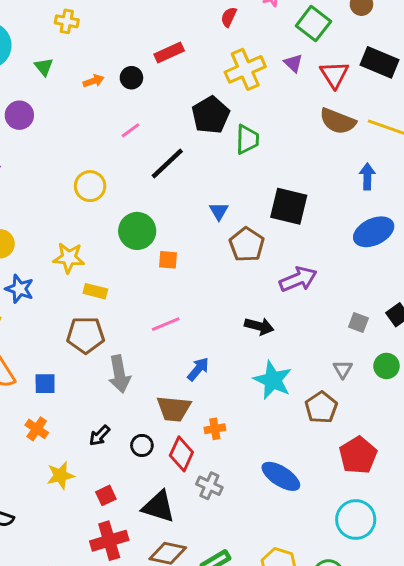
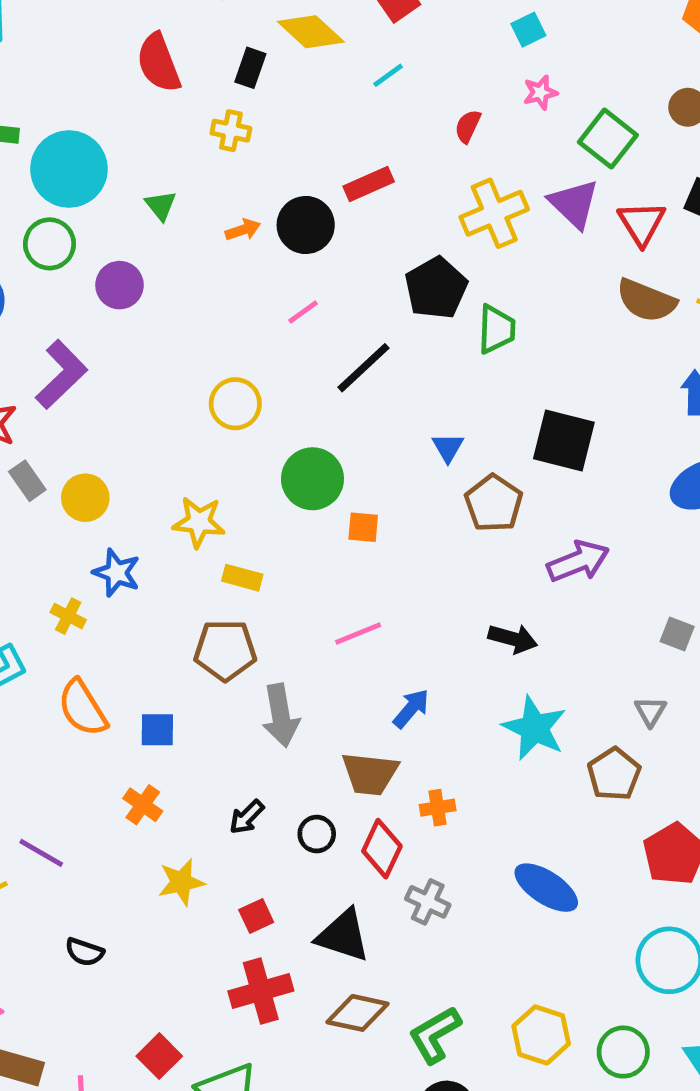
yellow cross: (67, 21) -> (231, 131), moved
purple triangle: (293, 63) -> (574, 204), size x1.6
black circle: (131, 78) -> (306, 225), size x1.5

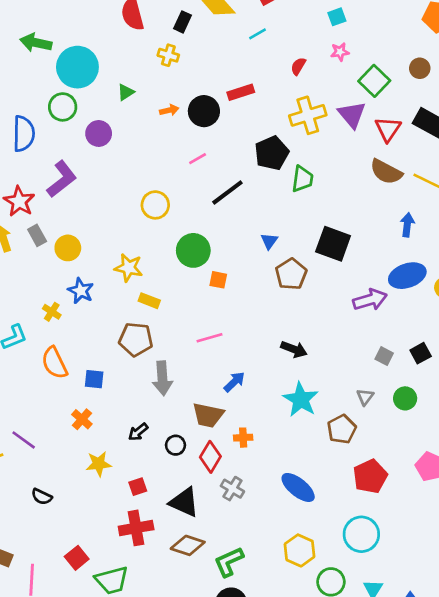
green triangle: (161, 205) -> (126, 92), turned 30
purple arrow: (578, 561) -> (370, 300), moved
yellow hexagon: (541, 1035) -> (300, 550), moved

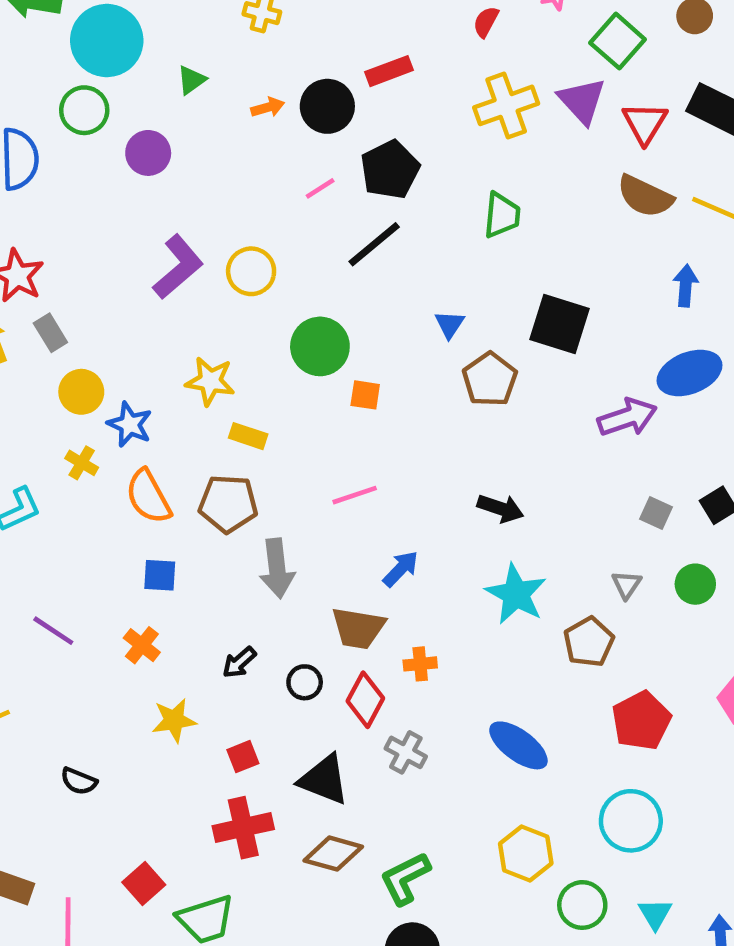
black pentagon: (272, 153) -> (390, 170), moved
purple L-shape: (62, 179) -> (178, 267), moved
yellow circle: (68, 248) -> (81, 392), moved
orange semicircle: (54, 363) -> (148, 497), moved
purple line: (24, 440) -> (53, 631), moved

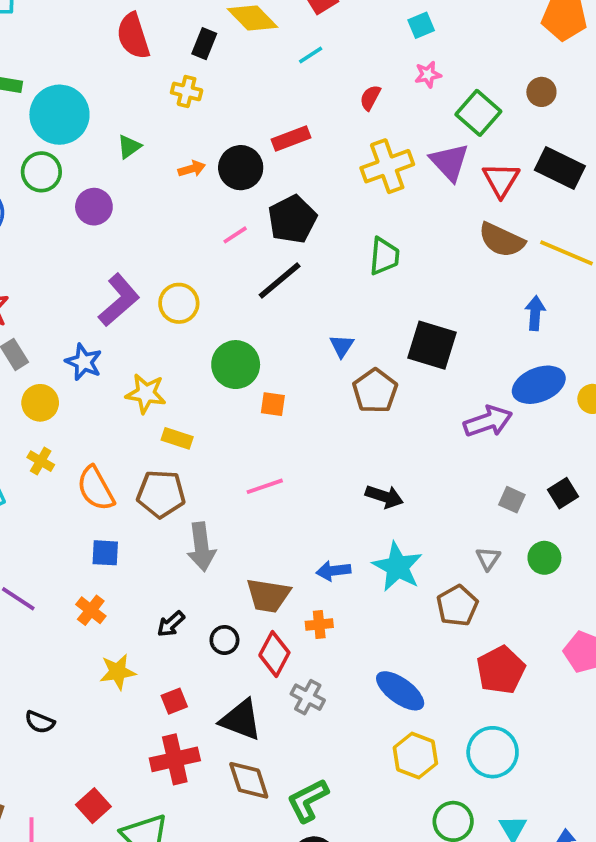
blue star: (130, 424) -> (84, 362), moved
blue arrow: (401, 569) -> (333, 571), moved, turned -140
brown diamond: (333, 854) -> (249, 780), turned 57
yellow hexagon: (526, 854) -> (415, 756), moved

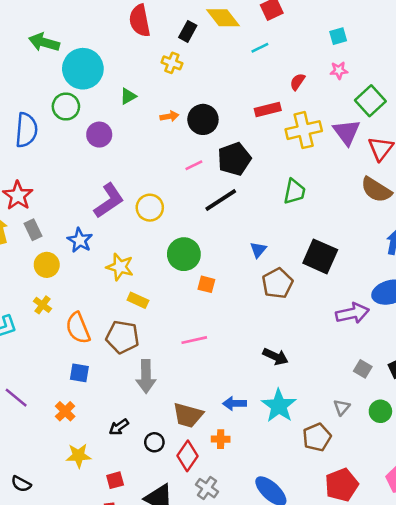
red rectangle: (291, 138) -> (268, 109), moved

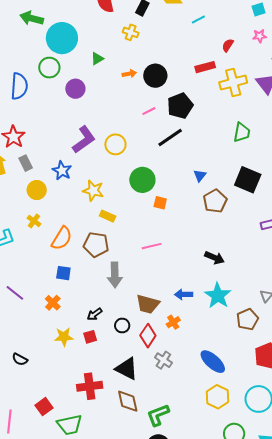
green trapezoid: (294, 192) -> (242, 132), moved
orange semicircle: (78, 328) -> (62, 238), turned -125
orange cross: (221, 439) -> (173, 322), turned -32
red square: (115, 480) -> (90, 337), moved

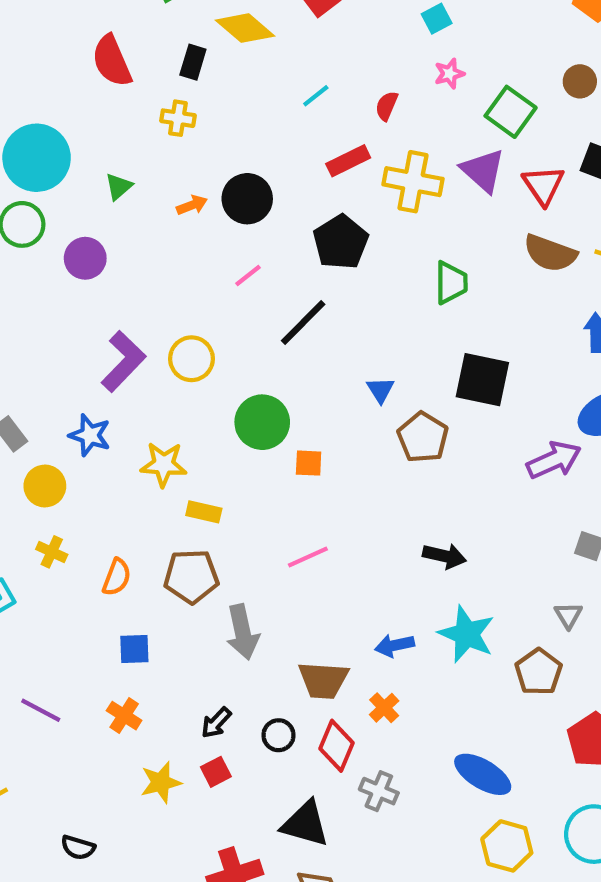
cyan line: (198, 19) -> (316, 96), moved
yellow cross: (233, 82) -> (413, 182), turned 36
black pentagon: (180, 106) -> (341, 242), moved
orange semicircle: (62, 238) -> (117, 577), size x0.7

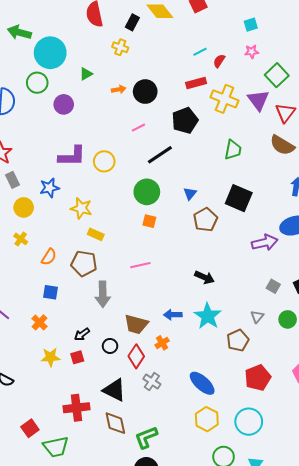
cyan line: (316, 96) -> (200, 52), moved
purple L-shape: (123, 361) -> (72, 156), turned 36
green circle: (262, 422) -> (147, 192), moved
blue star: (90, 435) -> (49, 188), turned 30

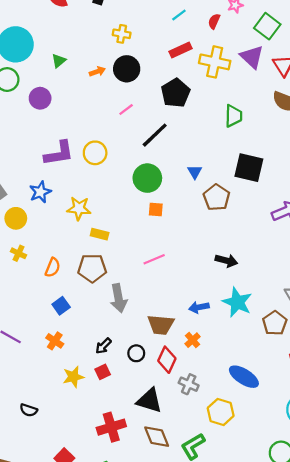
yellow cross: (120, 47) -> (122, 34), moved
red semicircle: (219, 61) -> (214, 21), moved
blue square: (50, 292) -> (61, 306), turned -35
yellow hexagon: (207, 419) -> (221, 412), moved

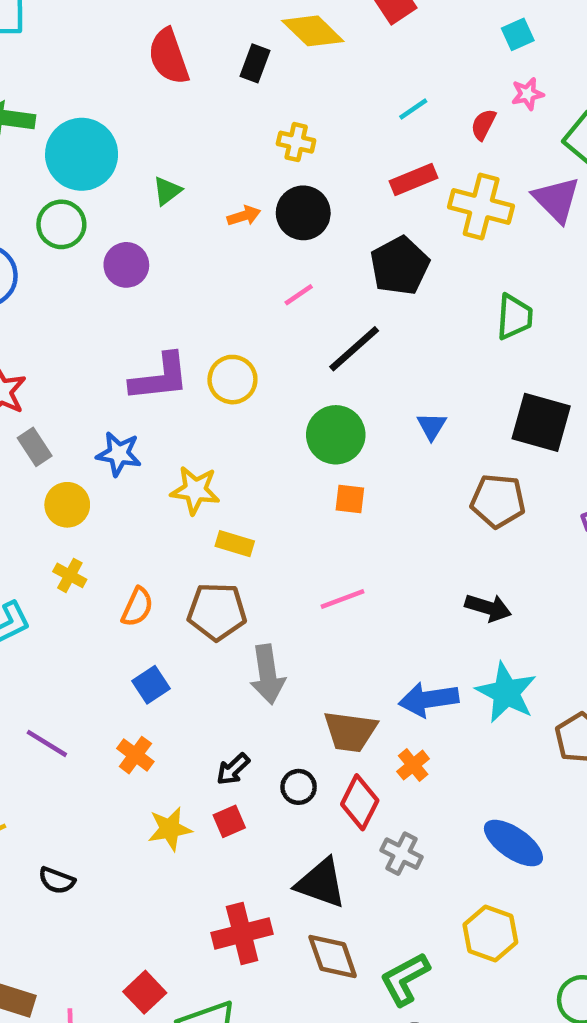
blue star: (40, 192) -> (119, 454), turned 30
brown pentagon: (217, 197) -> (498, 501), moved, turned -30
blue arrow: (199, 307) -> (429, 699), size x1.4
black semicircle: (29, 410) -> (57, 880), moved
yellow hexagon: (221, 412) -> (490, 934), moved

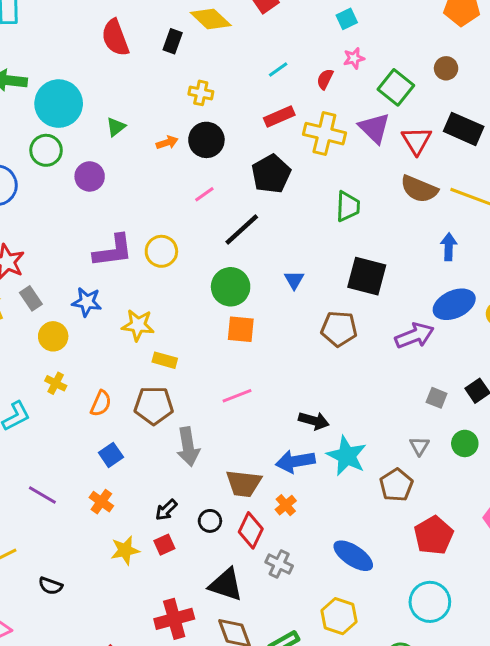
orange square: (350, 499) -> (241, 329), size x1.4
black arrow: (488, 608) -> (314, 421), moved

